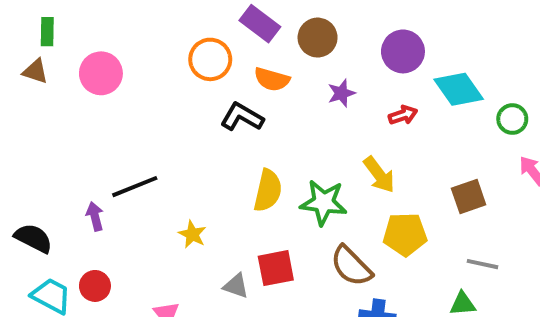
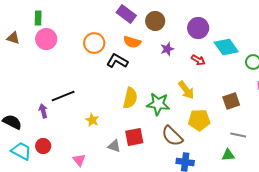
green rectangle: (47, 32) -> (38, 18), moved
orange circle: (210, 59) -> (94, 43), moved
red arrow: (403, 115) -> (198, 60), turned 48

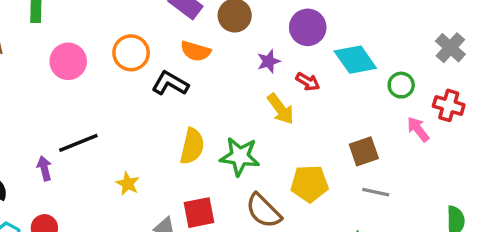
pink circle: (46, 39) -> (68, 61), moved
purple star: (167, 49) -> (269, 61), moved
yellow arrow: (186, 90) -> (281, 109), moved
gray line: (238, 135) -> (376, 192), moved

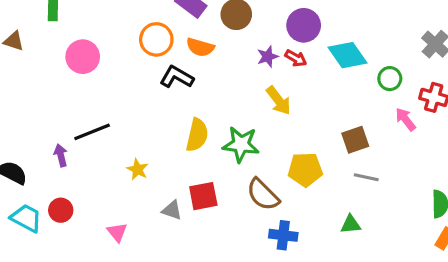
orange circle: (131, 53) -> (156, 39), moved
red arrow: (308, 82) -> (296, 58), moved

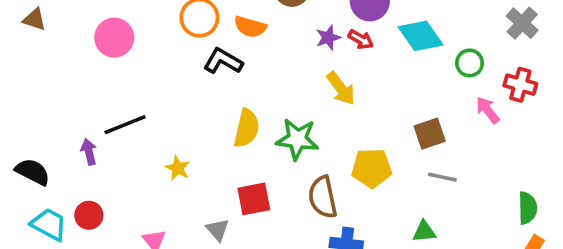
brown semicircle: (263, 195) -> (323, 197), turned 33
gray triangle: (172, 210) -> (218, 230), moved, turned 30

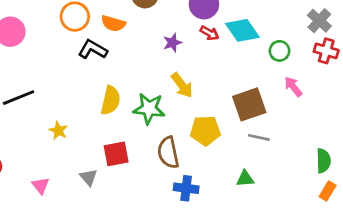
purple star: (328, 38) -> (172, 43), moved
red arrow: (361, 39) -> (209, 33), moved
red cross: (520, 85) -> (326, 51), moved
yellow arrow: (341, 88) -> (182, 85), moved
brown square: (430, 134) -> (249, 104), size x1.4

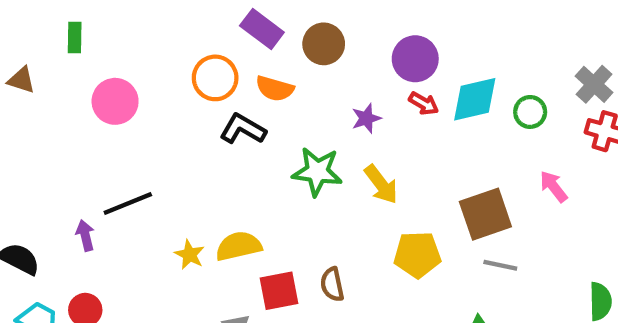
cyan diamond: (242, 30) -> (475, 99), turned -68
green circle: (279, 51) -> (530, 112), moved
yellow semicircle: (111, 100) -> (239, 246), moved, turned -116
green star: (149, 109) -> (317, 172), moved
brown semicircle: (168, 153) -> (332, 284), moved, size x0.7

